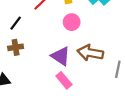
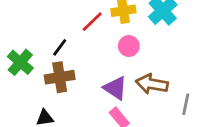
brown cross: (16, 47) -> (60, 77), size x1.5

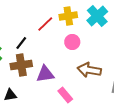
purple triangle: (115, 88) -> (45, 74), moved, turned -42

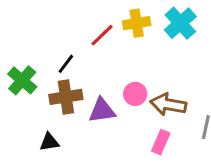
pink circle: (72, 42) -> (135, 94), moved
pink rectangle: (65, 95) -> (161, 142), moved, turned 63

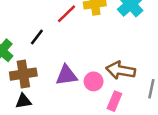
pink circle: (135, 94) -> (94, 81), moved
brown cross: (66, 97) -> (23, 74), moved

